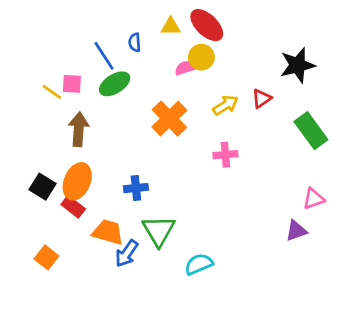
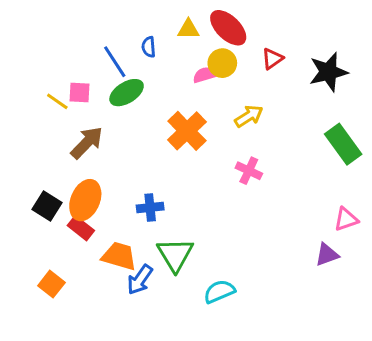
red triangle: (262, 99) -> (272, 59), moved
brown arrow: (79, 129) -> (87, 143), turned 40
pink cross: (225, 155) -> (249, 171), turned 30

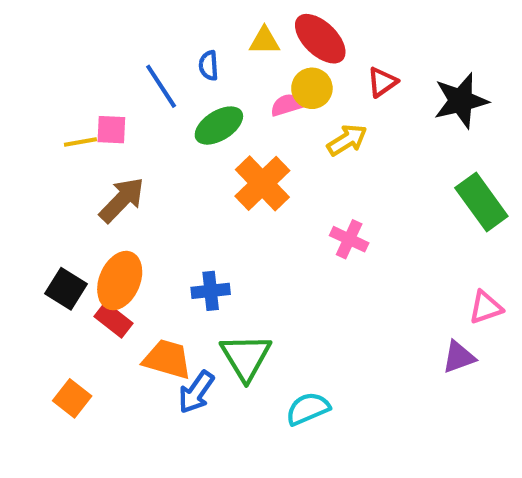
green ellipse: (127, 93) -> (219, 126), moved
yellow line: (57, 101) -> (80, 142), turned -45
yellow arrow: (249, 116) -> (347, 140), moved

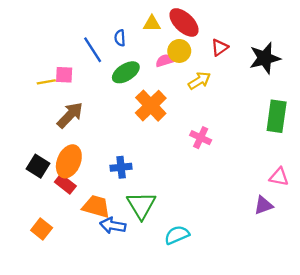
green rectangle: (481, 202) -> (277, 116), turned 44
pink triangle: (486, 307) -> (279, 177), turned 30
blue arrow: (196, 392) -> (113, 225), turned 65

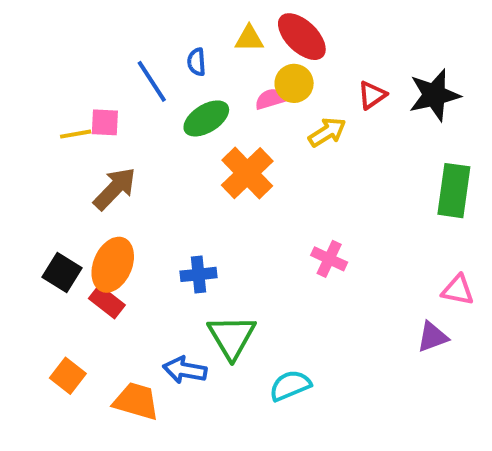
red triangle: (220, 47) -> (372, 95), moved
pink cross: (201, 138) -> (329, 259), moved
orange trapezoid: (96, 206) -> (136, 401), moved

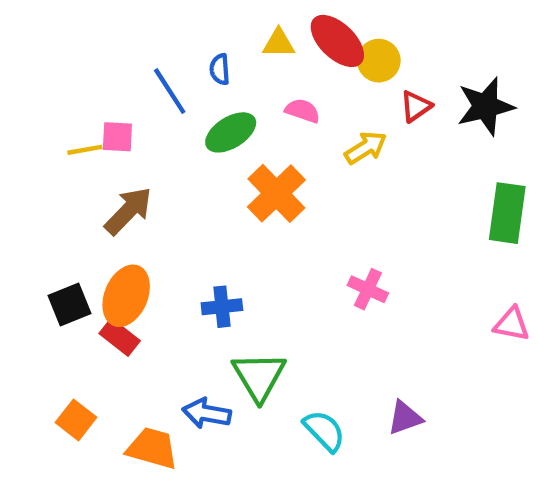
yellow circle: (294, 83) -> (379, 61), moved
pink semicircle: (271, 99) -> (303, 111), turned 36
black square: (62, 272) -> (70, 304), turned 36
purple triangle: (432, 337) -> (405, 418), moved
cyan semicircle: (290, 386) -> (324, 431), turned 69

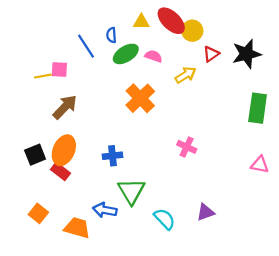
green ellipse: (231, 132) -> (126, 54), moved

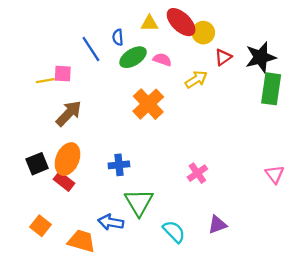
green rectangle: (258, 108) -> (271, 89), moved
pink cross: (187, 147) -> (197, 173), moved, turned 30
pink triangle: (260, 165) -> (275, 174), turned 42

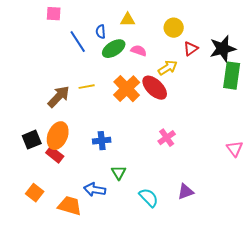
red ellipse: (181, 22) -> (155, 88), moved
pink square: (63, 74) -> (54, 14), moved
yellow line: (45, 81) -> (87, 87), moved
pink cross: (197, 173) -> (167, 138), moved
green triangle: (139, 202) -> (119, 173), size x0.6

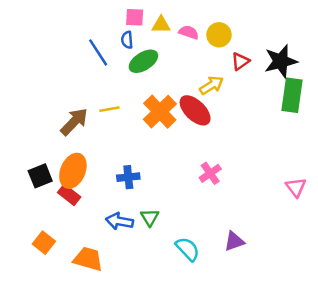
pink square: (54, 14) -> (135, 17), moved
pink semicircle: (139, 51) -> (189, 32), moved
blue arrow: (95, 190) -> (120, 221), moved

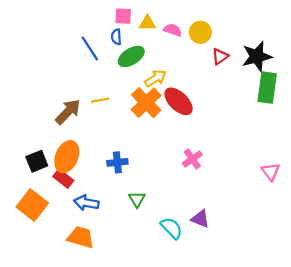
yellow arrow: (211, 85) -> (155, 78), moved
blue arrow: (120, 221) -> (86, 203), moved
purple triangle: (234, 241) -> (200, 219), moved, turned 42
orange square: (44, 243) -> (32, 205), moved, size x1.5

